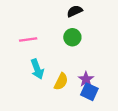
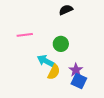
green circle: (72, 37) -> (61, 44), moved
cyan arrow: (37, 69) -> (46, 61), moved, turned 138

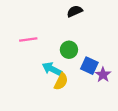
purple star: (76, 70) -> (103, 75), moved
blue square: (79, 81) -> (89, 66), moved

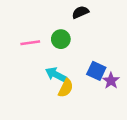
green circle: (69, 50) -> (61, 39), moved

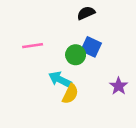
green circle: (61, 39) -> (76, 55), moved
blue square: (96, 71) -> (91, 47), moved

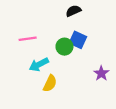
cyan arrow: (60, 80) -> (39, 64), moved, turned -54
yellow semicircle: (70, 94) -> (50, 83), moved

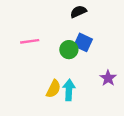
cyan arrow: (39, 64) -> (69, 90), moved, turned 120

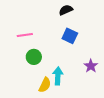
green circle: (69, 50) -> (34, 57), moved
yellow semicircle: (53, 89) -> (45, 85), moved

